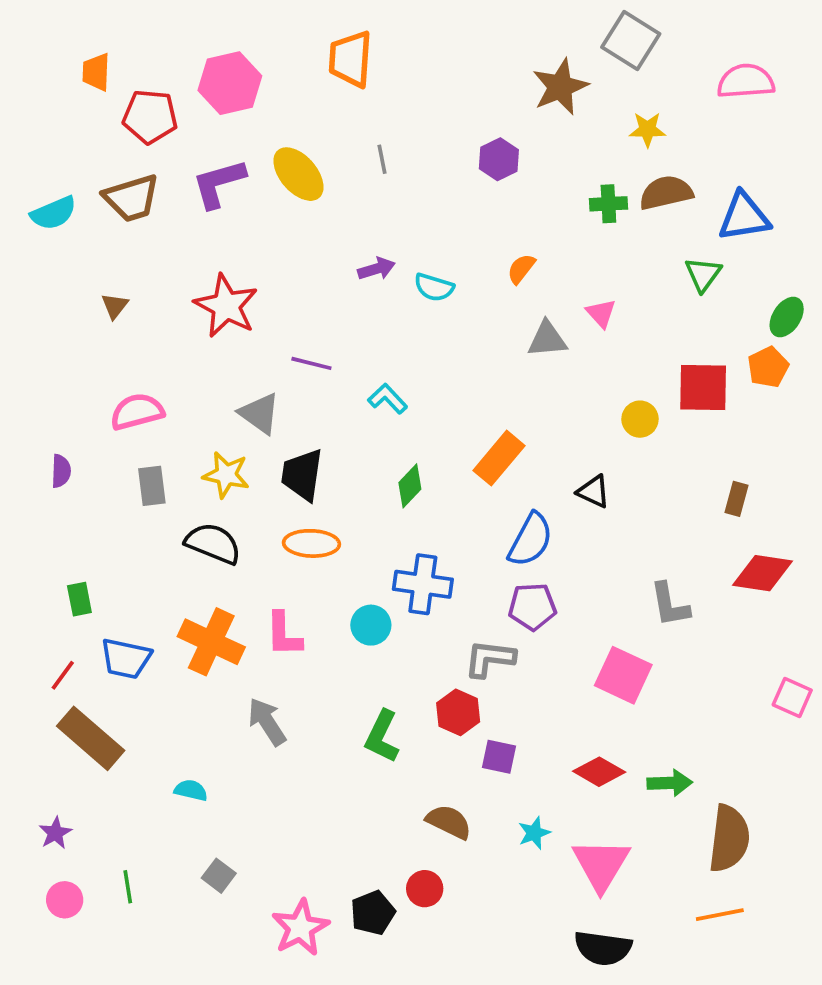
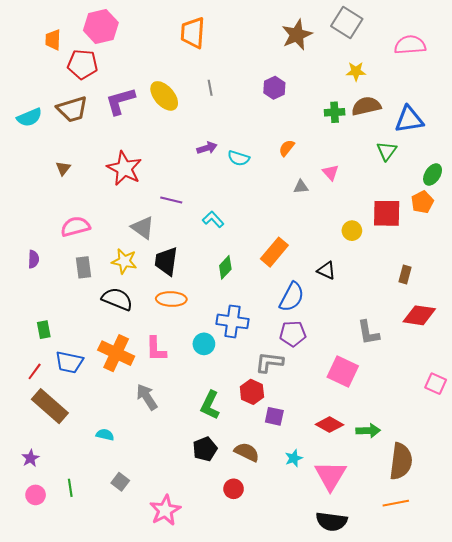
pink hexagon: (230, 83) -> (101, 27), moved
brown star: (560, 87) -> (297, 35), moved
gray triangle: (547, 339) -> (301, 187), size x0.7
black pentagon: (373, 913) -> (205, 449), moved

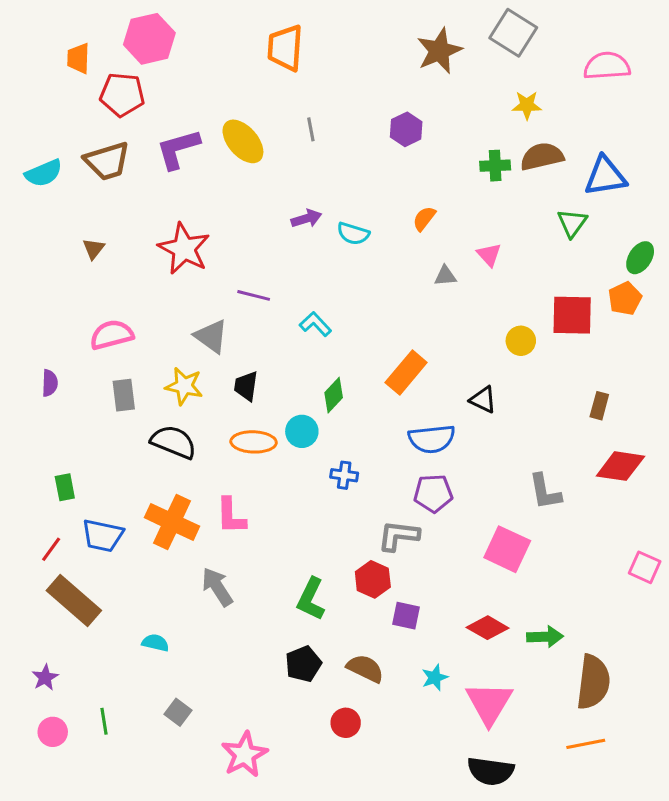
black trapezoid: (166, 261) -> (246, 386), size x0.7
blue semicircle: (292, 297) -> (432, 439), turned 56
blue cross: (233, 321) -> (344, 475), size x0.6
cyan circle: (204, 344) -> (302, 431), moved

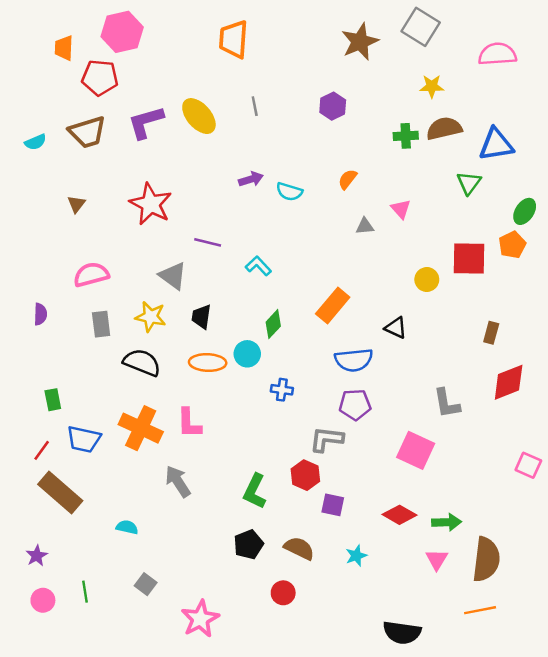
cyan semicircle: (44, 173) -> (35, 142), size x0.7
red diamond: (620, 466) -> (509, 382), turned -30
pink triangle: (489, 703) -> (437, 559), moved, size x0.6

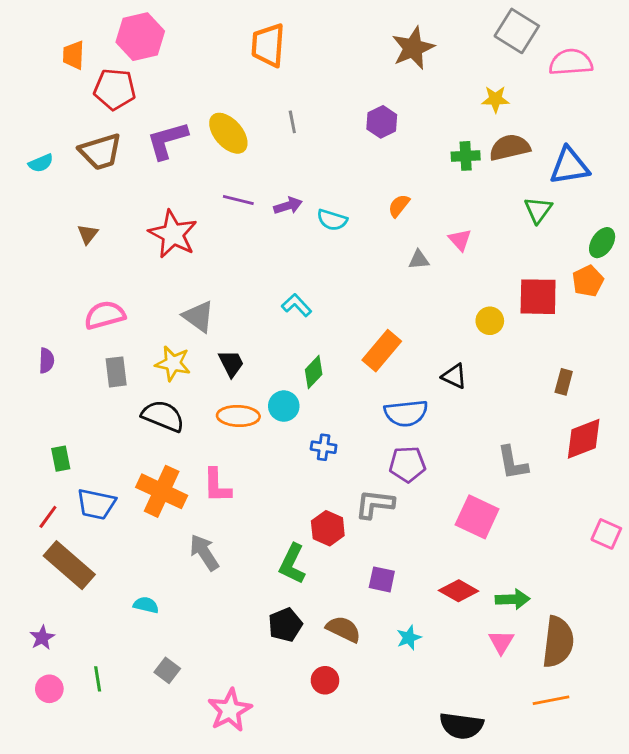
gray square: (421, 27) -> (517, 31), moved
purple line: (208, 242) -> (238, 200), moved
black trapezoid: (201, 317) -> (231, 363), turned 145
red hexagon: (305, 475) -> (328, 528), moved

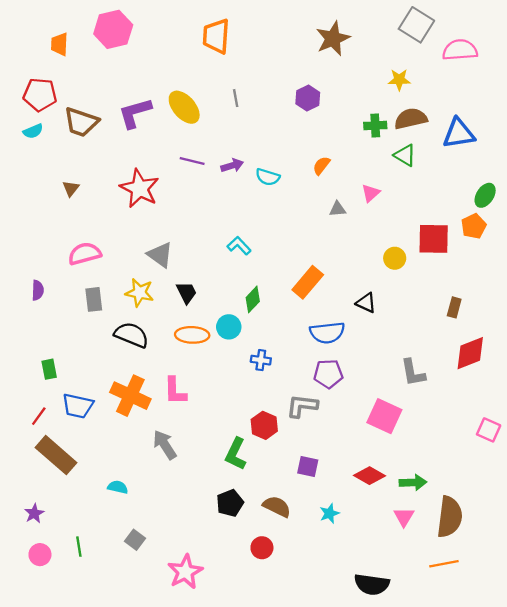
red pentagon: (115, 89) -> (40, 95), moved
brown trapezoid: (100, 152) -> (81, 122), turned 36
green triangle: (538, 210) -> (405, 155), moved, turned -35
pink triangle: (460, 240) -> (371, 193), turned 30

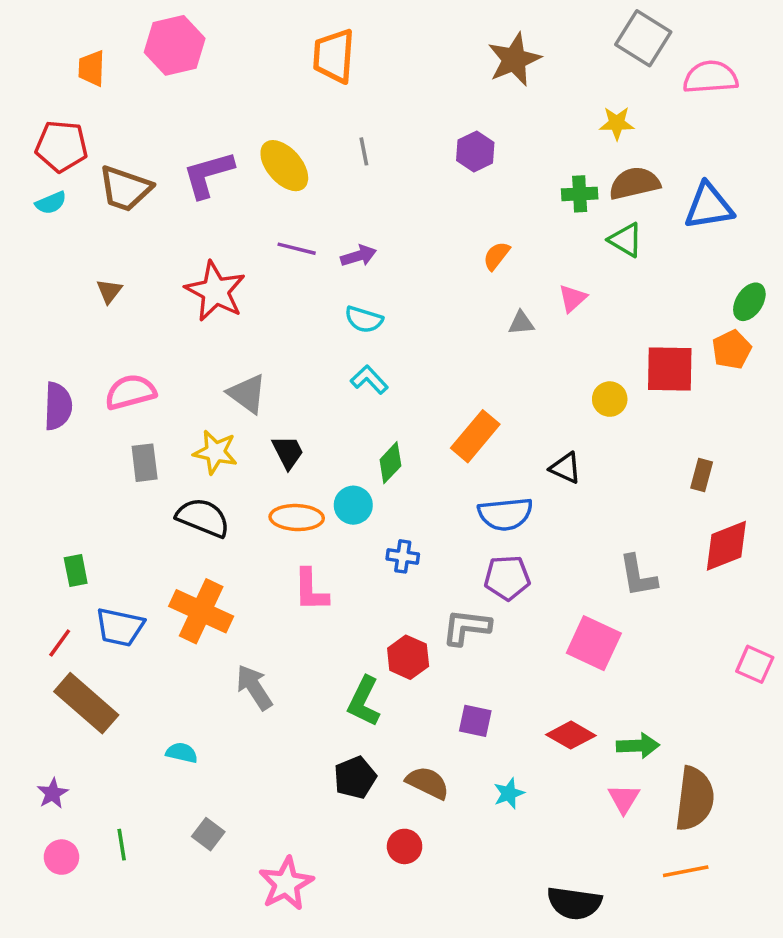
cyan semicircle: (268, 177) -> (364, 319), moved
purple semicircle: (38, 290) -> (58, 406), moved, size x1.5
pink L-shape: (175, 391) -> (311, 590), moved

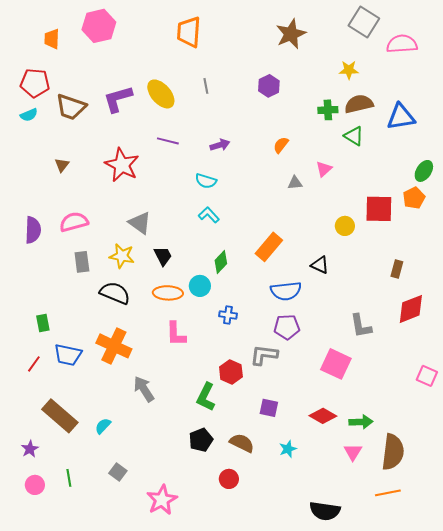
purple arrow: (359, 256) -> (220, 145), moved
brown rectangle: (86, 703) -> (60, 416), moved
cyan semicircle: (182, 753) -> (103, 426), turned -60

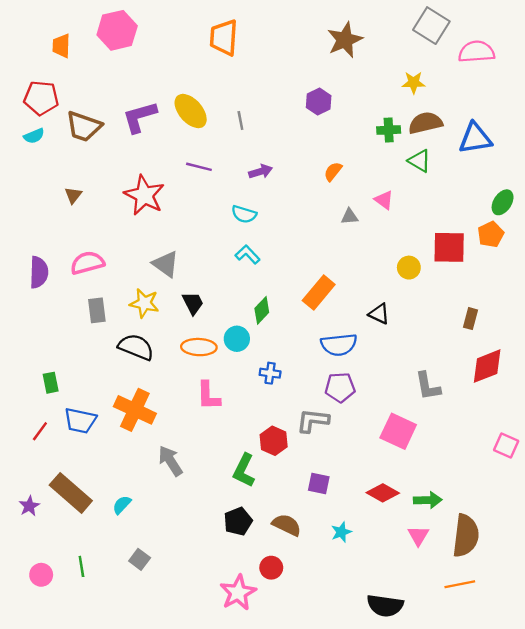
gray line: (206, 86) -> (240, 121), moved
pink triangle: (324, 169) -> (384, 200), turned -42
purple star: (30, 449) -> (29, 506), moved
pink star: (162, 500) -> (238, 593), moved

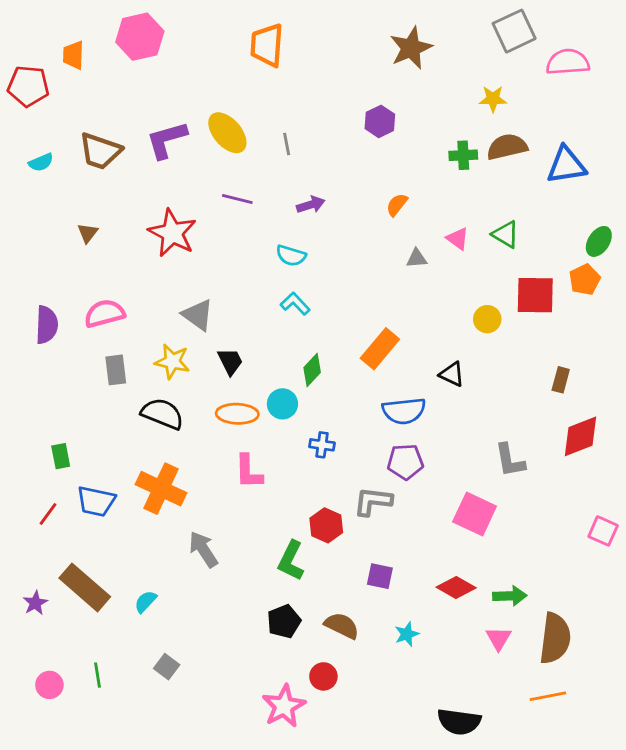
gray square: (431, 26) -> (514, 31), turned 33
red pentagon: (41, 98) -> (28, 86), moved
green triangle: (420, 161) -> (506, 234), moved

